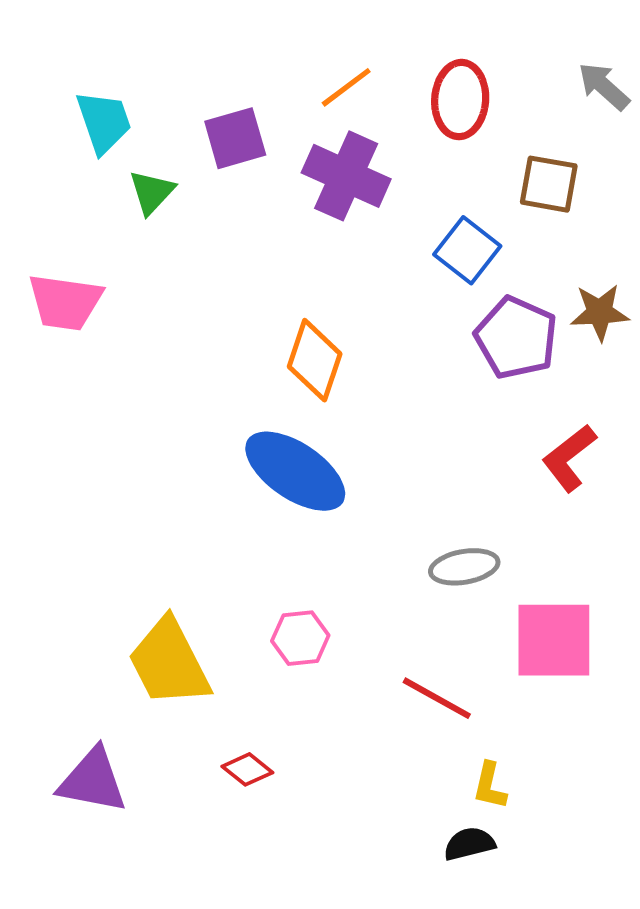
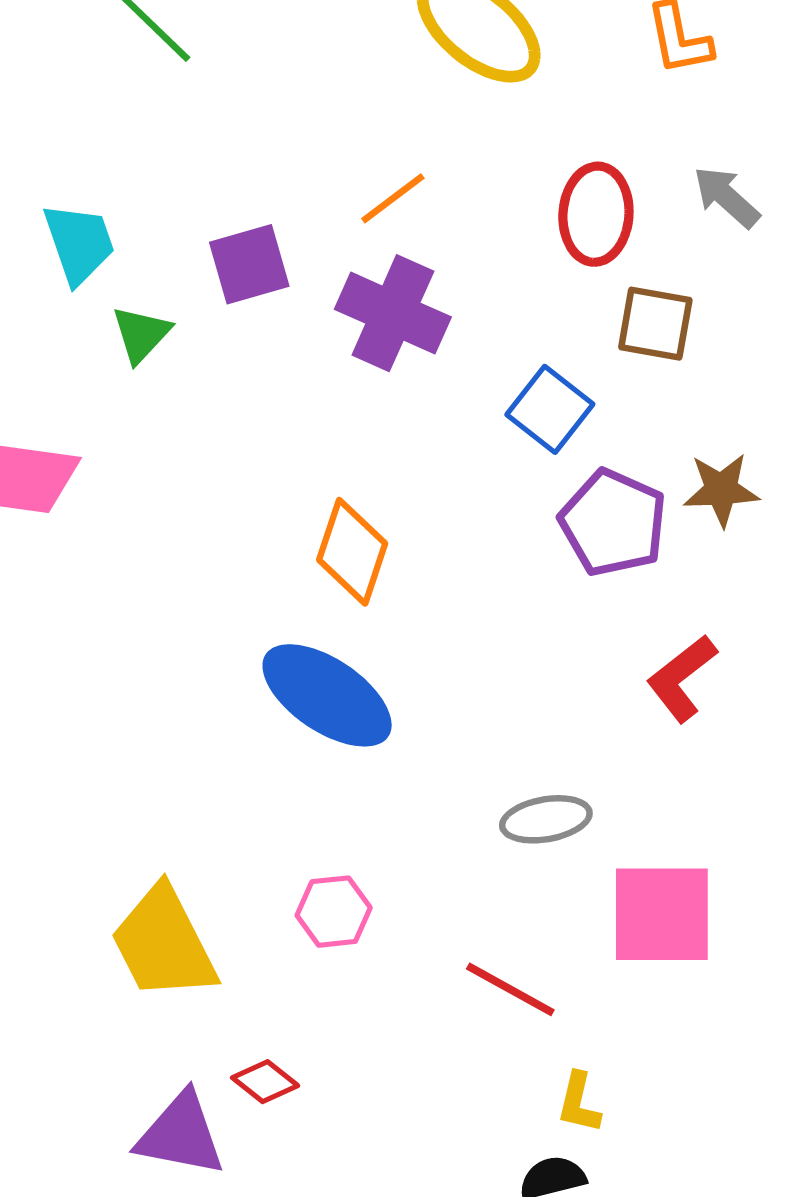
red ellipse: (460, 100) -> (596, 214), moved
purple triangle: (93, 781) -> (181, 1134), moved

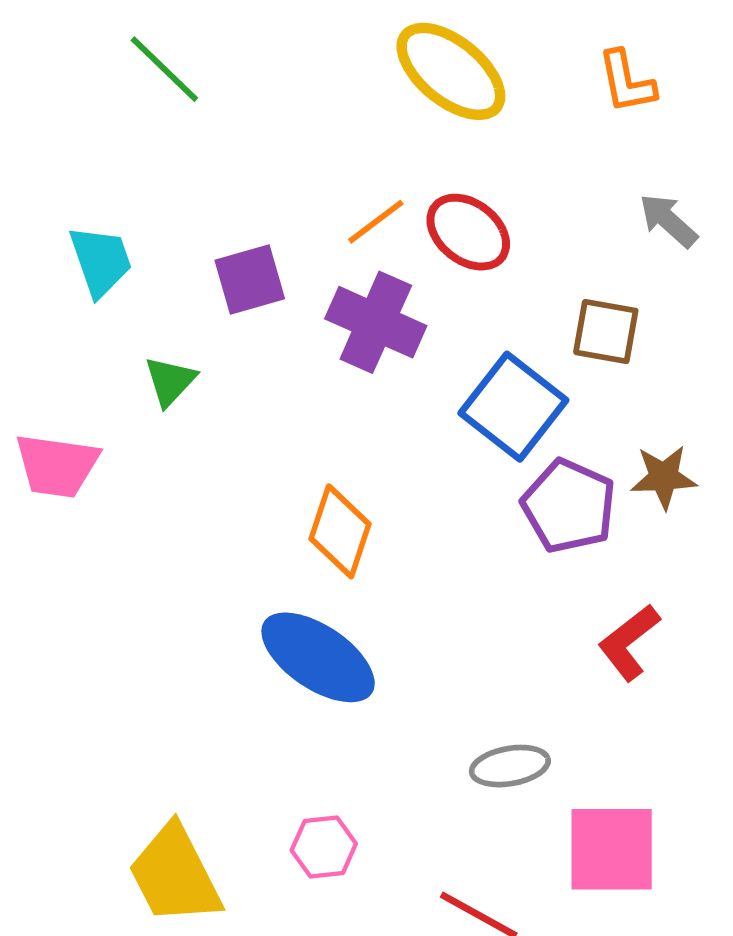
red ellipse: (596, 214) -> (468, 232), moved, turned -56
green triangle: (141, 334) -> (170, 381), moved
blue square: (550, 409) -> (513, 407), size x1.4

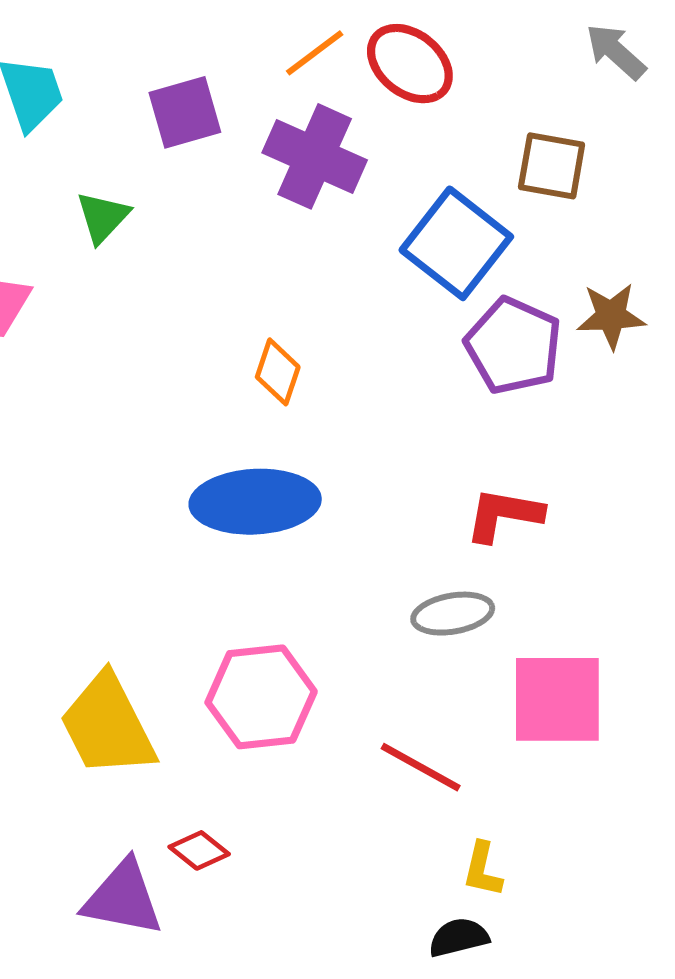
orange diamond: (340, 531) -> (278, 372), size x0.7
red L-shape: (629, 642) -> (504, 515), moved, turned 48
blue ellipse: (318, 657) -> (255, 502), turned -37
pink hexagon: (324, 847) -> (261, 697), size x1.6

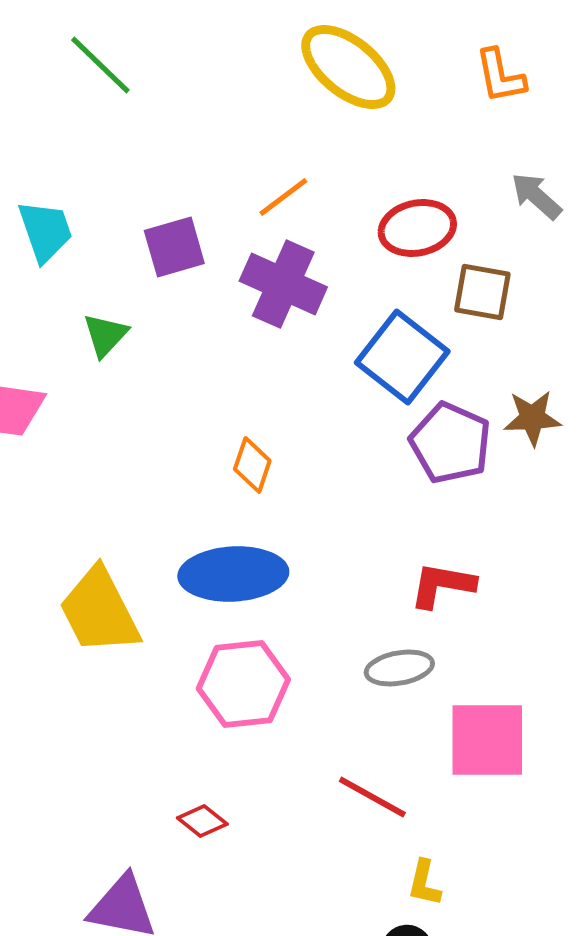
red ellipse: (410, 64) -> (417, 228), moved, turned -50
pink hexagon: (261, 697) -> (243, 684), moved
yellow trapezoid: (107, 725) -> (99, 611), moved
red diamond: (199, 850) -> (202, 821), moved

